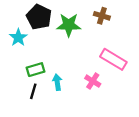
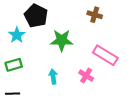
green star: (69, 25) -> (62, 40), moved
green rectangle: (35, 70) -> (14, 65), moved
black line: (33, 91) -> (13, 94), moved, turned 72

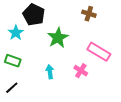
green star: (62, 40) -> (58, 38), turned -30
green rectangle: (14, 65) -> (13, 61), turned 35
black line: (13, 94) -> (12, 88), turned -40

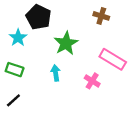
cyan arrow: (50, 72) -> (56, 73), moved

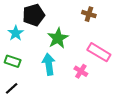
black pentagon: (39, 17) -> (34, 15), turned 30
cyan arrow: (56, 73) -> (49, 64), size x1.5

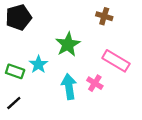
black pentagon: (34, 15) -> (19, 17), moved
cyan star: (16, 33) -> (38, 64), moved
cyan arrow: (49, 64) -> (69, 87), moved

